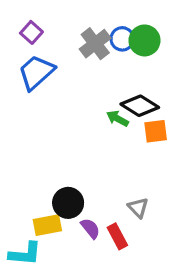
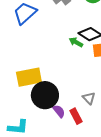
black circle: (68, 203) -> (45, 95), size x1.4
yellow rectangle: (47, 225) -> (29, 77), moved, size x1.4

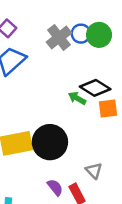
black circle: (45, 95) -> (50, 142), moved

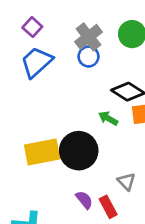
blue circle: (81, 34) -> (89, 57), moved
green arrow: (77, 98) -> (108, 118), moved

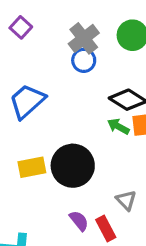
blue trapezoid: (37, 62) -> (27, 101), moved
green arrow: (108, 118) -> (118, 126), moved
yellow rectangle: (42, 152) -> (32, 167), size x0.7

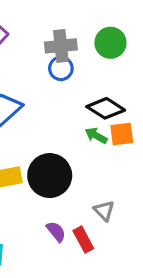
gray cross: (84, 38) -> (61, 46), turned 32

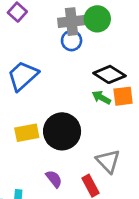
green circle: (110, 43) -> (97, 19), moved
gray triangle: (104, 211) -> (108, 161), size x1.4
purple semicircle: (56, 232) -> (54, 179), moved

